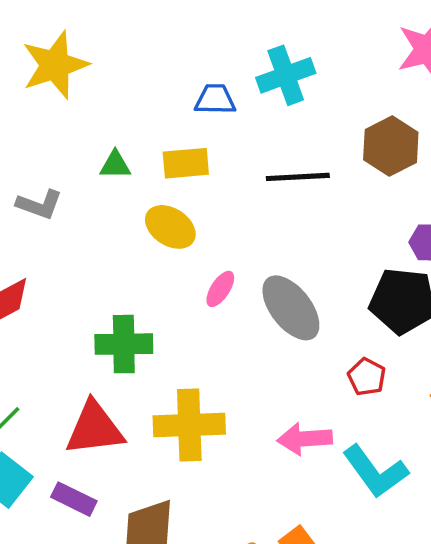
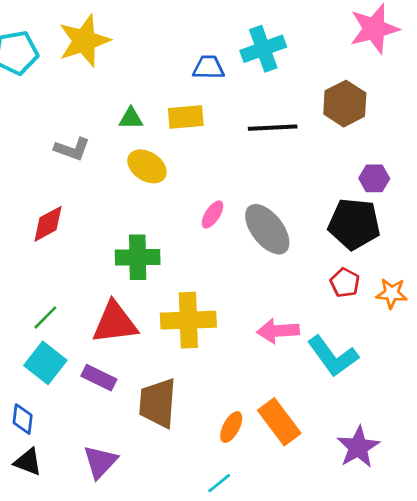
yellow ellipse: (170, 227) -> (147, 166), moved
red pentagon: (367, 377) -> (345, 283), moved

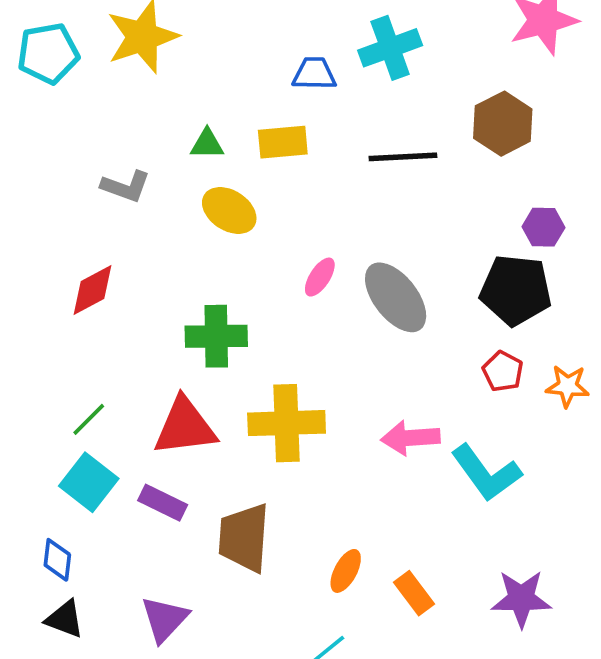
orange rectangle: (279, 422) -> (414, 593), moved, size x0.7
purple star: (358, 447) -> (521, 599), turned 30

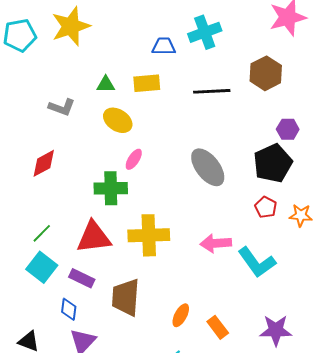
pink ellipse: (320, 277) -> (134, 159), moved
black pentagon: (516, 290) -> (273, 163), turned -30
blue diamond: (57, 560) -> (69, 309), moved

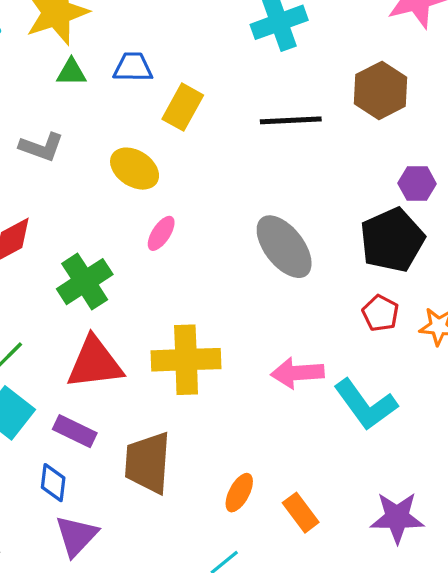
blue trapezoid: (164, 46) -> (133, 67), moved
yellow rectangle: (147, 83) -> (183, 107), turned -56
green triangle: (106, 84) -> (71, 72), moved
green cross: (111, 188) -> (85, 282), moved, turned -32

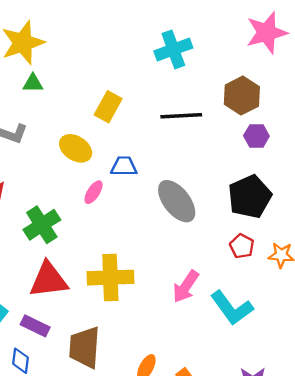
blue trapezoid: (133, 67) -> (124, 166), moved
purple hexagon: (417, 184) -> (256, 136), moved
pink arrow: (297, 373) -> (186, 287), turned -52

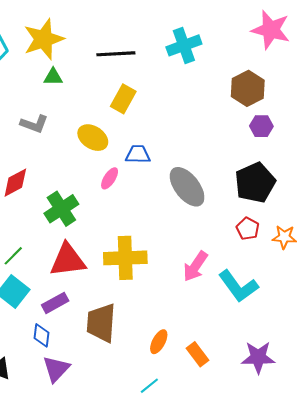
pink star: (267, 33) -> (271, 30), turned 30
black line: (181, 116) -> (116, 54), moved
purple rectangle: (35, 326) -> (55, 303), turned -55

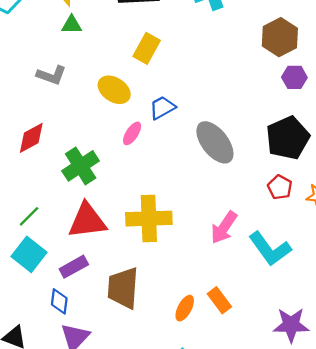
blue trapezoid: (138, 154) -> (162, 108), turned -30
orange rectangle: (197, 354) -> (219, 300), moved

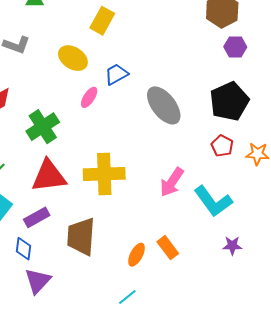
purple star: (291, 325) -> (232, 246), moved, size x0.6

